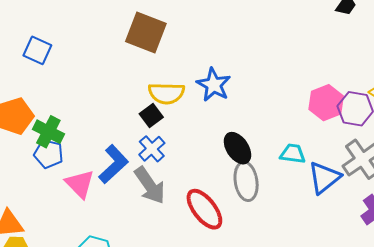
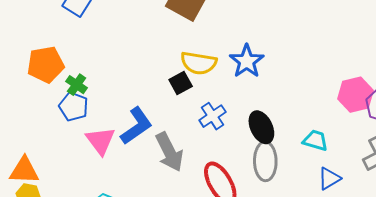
green cross: (48, 132) -> (77, 85), size x0.7
blue cross: (152, 149) -> (212, 116), moved
blue triangle: (324, 178) -> (329, 179), moved, size x0.7

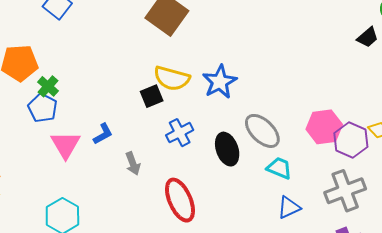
blue L-shape: (136, 126) -> (103, 134), size x0.6
gray arrow: (169, 152) -> (133, 163), size x0.6
gray ellipse: (265, 161) -> (262, 131), moved, turned -51

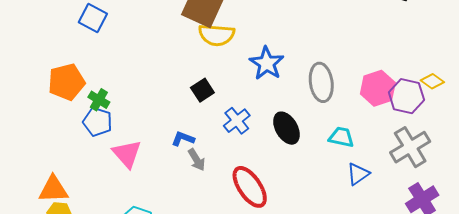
yellow semicircle: (172, 78) -> (216, 35), moved
gray ellipse: (262, 131) -> (321, 82), moved, turned 48
blue L-shape: (103, 134) -> (183, 139), moved, turned -120

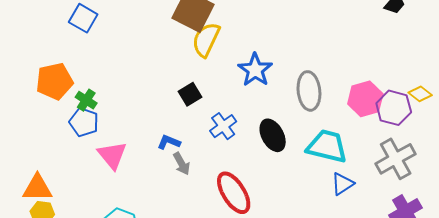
yellow semicircle: (216, 35) -> (206, 40), turned 108
cyan trapezoid: (341, 137) -> (327, 146), size x1.6

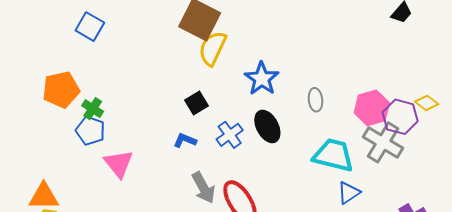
gray ellipse: (309, 91) -> (315, 100), size x0.6
black ellipse: (273, 135) -> (267, 126), moved
blue L-shape: (169, 142) -> (185, 140), moved
gray cross: (396, 159) -> (383, 142), moved, turned -30
gray arrow: (182, 164) -> (203, 188), moved, size x1.4

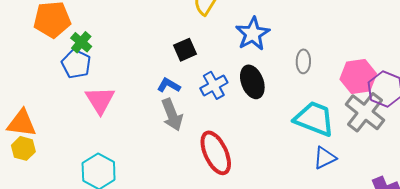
gray arrow: (203, 188) -> (172, 115), moved

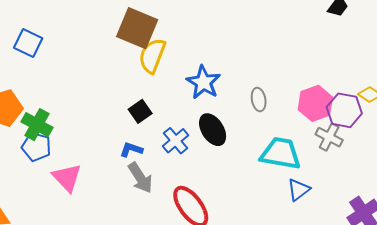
green cross: (81, 42) -> (37, 125), size x1.4
gray cross: (365, 112) -> (329, 137), size x0.7

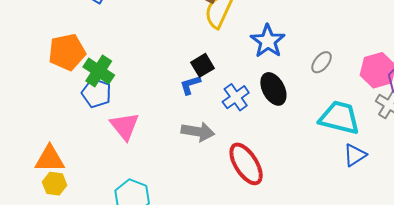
gray ellipse: (259, 99) -> (322, 62), turned 45
blue L-shape: (131, 150) -> (190, 85), moved, turned -40
gray arrow: (140, 178) -> (198, 132), turned -52

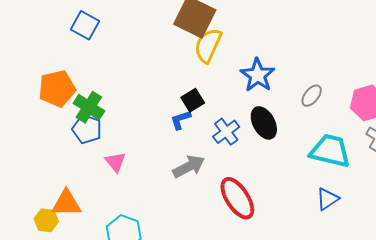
pink triangle: (125, 126) -> (115, 162), size x0.7
gray arrow: (198, 132) -> (189, 166), turned -36
blue triangle: (355, 155) -> (327, 199), moved
orange triangle: (50, 159) -> (66, 203), moved

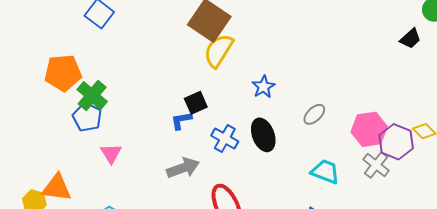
blue star: (258, 75) -> (264, 87), size x0.7
blue cross: (226, 132) -> (225, 138), turned -32
cyan trapezoid: (330, 151) -> (325, 172), size x0.7

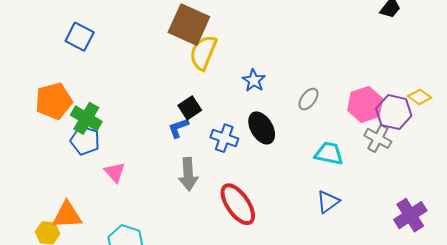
gray arrow: (183, 168) -> (188, 174), turned 116

